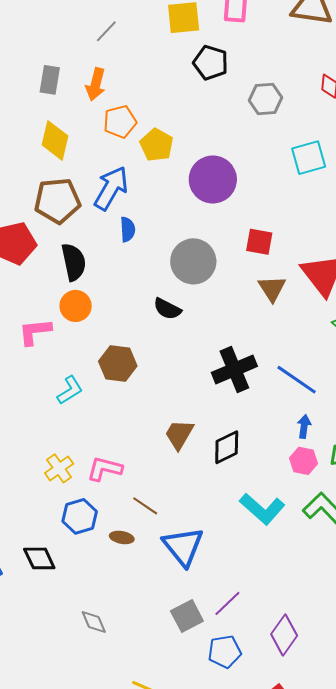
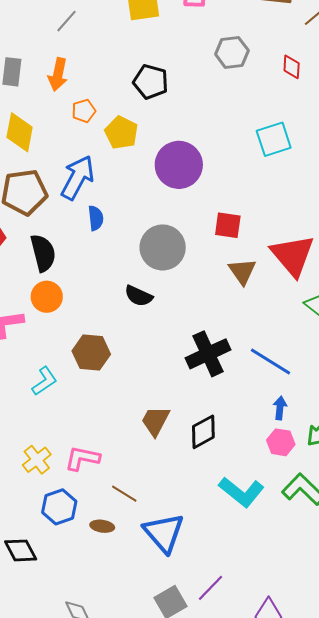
black pentagon: (211, 63) -> (151, 82), moved
gray hexagon: (266, 99) -> (232, 52), moved
orange pentagon: (120, 122) -> (84, 111), size x0.7

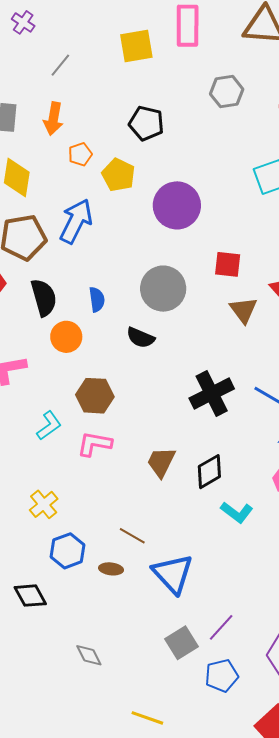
blue semicircle: (96, 218) -> (97, 299), moved
orange circle: (47, 297) -> (66, 337), moved
pink L-shape: (82, 458) -> (94, 444), moved
cyan L-shape: (241, 492) -> (237, 512), moved, size x0.7

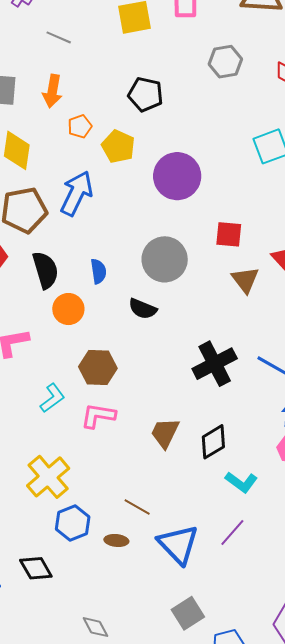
gray line: (60, 65) -> (59, 37), turned 75
yellow cross: (44, 504) -> (48, 477), size x1.5
purple line: (221, 627) -> (232, 533), moved

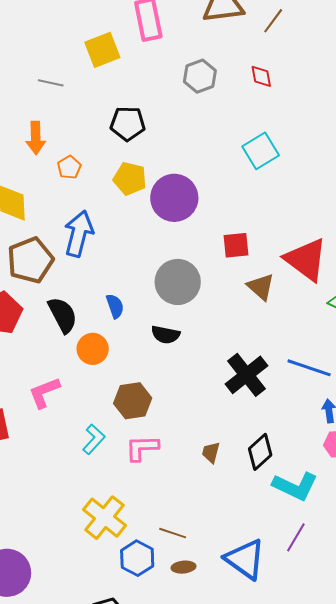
gray line: (59, 37) -> (51, 83), moved
yellow pentagon: (118, 146) -> (130, 179), moved
brown trapezoid: (165, 433) -> (211, 452), size x0.7
cyan L-shape: (241, 482) -> (295, 486), size x1.4
brown line: (137, 507) -> (173, 533), moved

